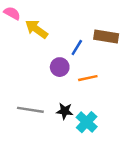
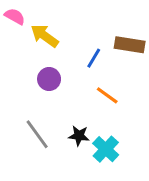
purple circle: (60, 67) -> (49, 79), moved
orange line: (88, 78) -> (107, 95), turned 48
gray line: (30, 110) -> (37, 134), turned 45

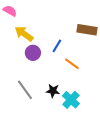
yellow arrow: (45, 36) -> (24, 34), moved
blue line: (94, 58) -> (57, 46), moved

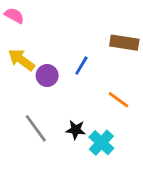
yellow arrow: (24, 34) -> (21, 60), moved
orange line: (72, 64) -> (119, 100), moved

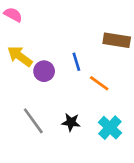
blue line: (81, 66) -> (76, 62), turned -48
orange line: (119, 100) -> (99, 83), moved
cyan cross: (101, 143) -> (110, 128), moved

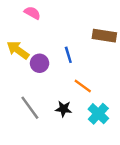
pink semicircle: (13, 15) -> (32, 13), moved
orange line: (99, 83) -> (83, 86), moved

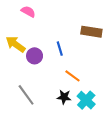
black star: (64, 109) -> (64, 97), moved

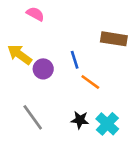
orange line: (72, 76) -> (90, 82), moved

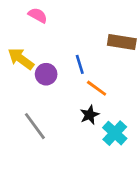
black star: (80, 120) -> (90, 115), moved, turned -30

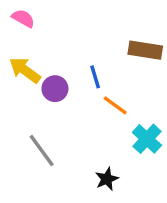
pink semicircle: (38, 15) -> (23, 18), moved
black star: (90, 115) -> (107, 179), moved
cyan cross: (115, 133) -> (147, 139), moved

